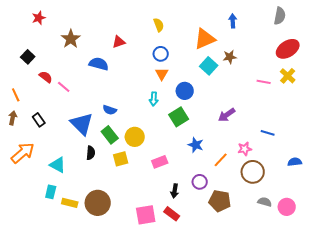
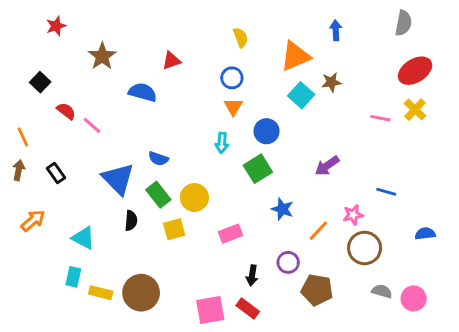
yellow semicircle: (159, 25) -> (241, 37), moved
orange arrow: (23, 153) -> (33, 221), size x0.7

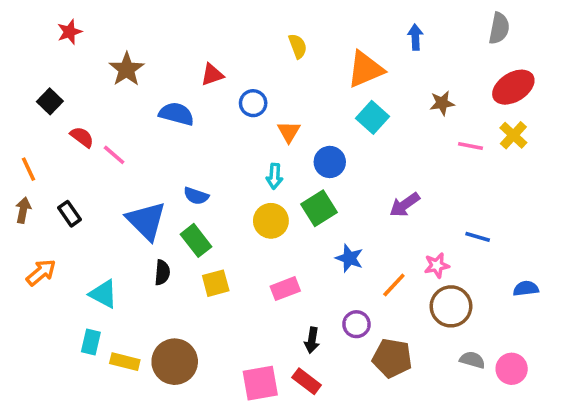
blue circle: (232, 78) -> (253, 103), moved
brown star: (331, 82) -> (442, 103), moved
yellow circle: (194, 198) -> (271, 221), moved

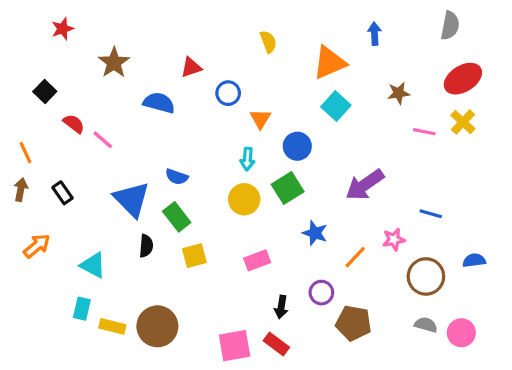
purple arrow: (405, 205) -> (365, 185), size x1.4
brown circle: (451, 306) -> (426, 276), moved

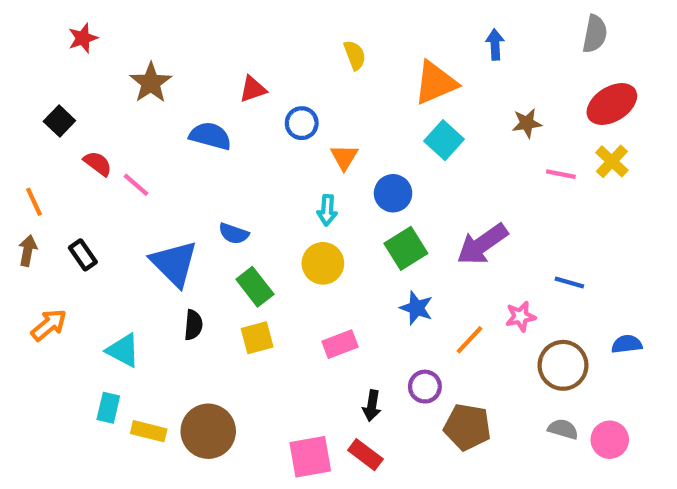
green square: (288, 188) -> (406, 248), moved
green rectangle: (177, 217) -> (255, 287), moved

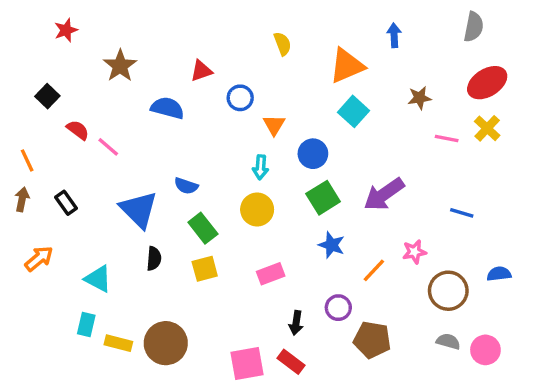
blue line: (569, 282) -> (462, 213), moved

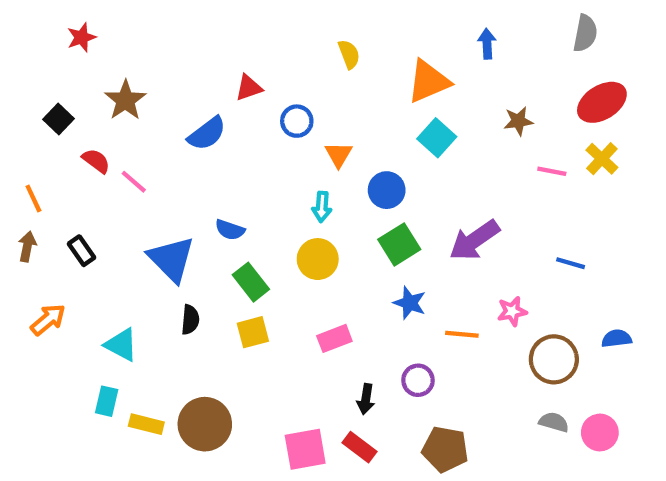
brown star: (120, 66) -> (125, 100), moved
blue semicircle: (167, 108) -> (207, 134), turned 128
orange line: (374, 270) -> (462, 334), turned 52
brown pentagon: (372, 340) -> (445, 449), moved

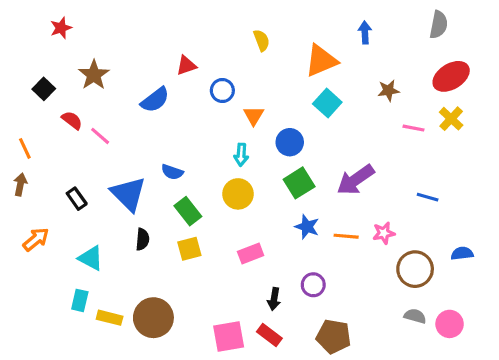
black rectangle: (82, 251) -> (77, 199), moved
orange line: (462, 334) -> (346, 236), moved

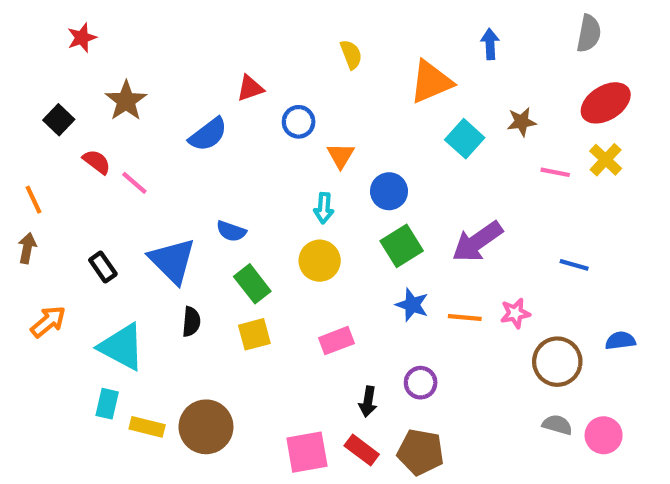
cyan square: (327, 103) -> (465, 139), moved
cyan triangle: (91, 258) -> (122, 347), size x1.4
brown pentagon: (334, 336) -> (421, 452), moved

